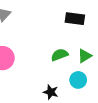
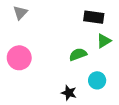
green triangle: (85, 56) -> (104, 41), moved

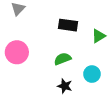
black rectangle: (94, 17) -> (68, 25), moved
green semicircle: (78, 54) -> (63, 59), moved

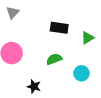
black star: (65, 86) -> (34, 86), moved

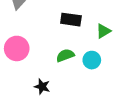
cyan circle: (82, 73) -> (92, 60), moved

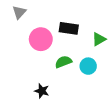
pink circle: (17, 48) -> (41, 39), moved

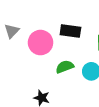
gray triangle: (19, 12) -> (12, 31), moved

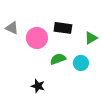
gray triangle: (12, 31) -> (12, 28), turned -48

